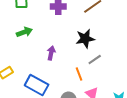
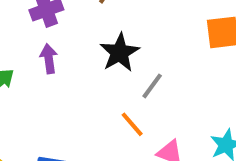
purple arrow: (51, 53) -> (49, 59), moved

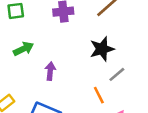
purple arrow: (49, 59) -> (50, 71), moved

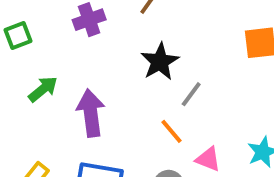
purple arrow: (50, 71) -> (91, 113), size x1.6

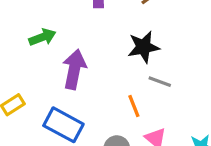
gray line: (191, 94) -> (160, 82), turned 55

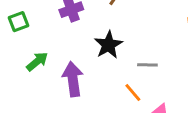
black star: (144, 47) -> (108, 45), moved

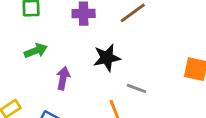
purple arrow: (73, 79) -> (63, 78), size x0.7

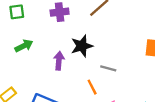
purple arrow: (63, 78) -> (59, 61), moved

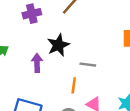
orange line: (92, 87) -> (74, 85), turned 42

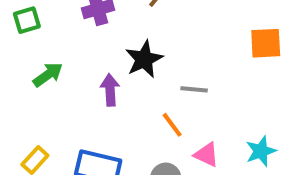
orange line: (74, 85) -> (172, 125), turned -42

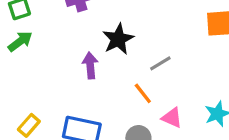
green arrow: (48, 75) -> (20, 41), moved
gray line: (194, 89) -> (160, 63), turned -35

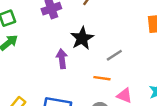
orange line: (143, 93) -> (102, 78), turned -42

